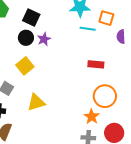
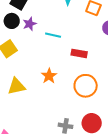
cyan line: (88, 29) -> (53, 35), moved
orange star: (92, 117) -> (49, 76), moved

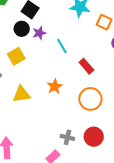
cyan line: (53, 35) -> (62, 46), turned 42
red rectangle: (79, 53) -> (86, 66), turned 35

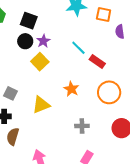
cyan line: (62, 46) -> (78, 48), moved
yellow square: (16, 56) -> (40, 62), moved
gray cross: (67, 137) -> (82, 126), moved

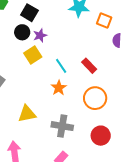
cyan line: (78, 48) -> (61, 66), moved
yellow triangle: (41, 105) -> (27, 114), moved
gray cross: (82, 126) -> (62, 126), size x1.5

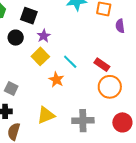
black circle: (22, 32) -> (16, 38), moved
red rectangle: (89, 66) -> (102, 65), moved
orange star: (59, 88) -> (56, 80), moved

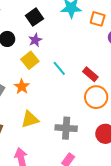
black square: (29, 16) -> (34, 17), moved, turned 30
orange star: (56, 80) -> (22, 87), moved

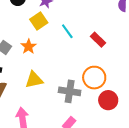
orange circle: (96, 97) -> (94, 78), moved

